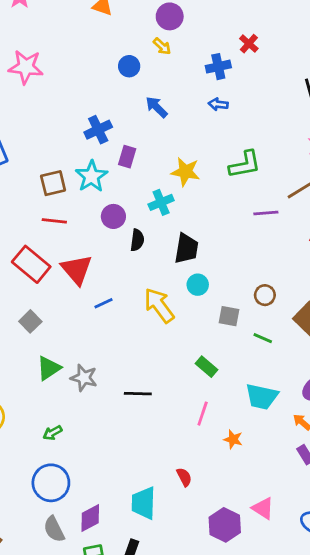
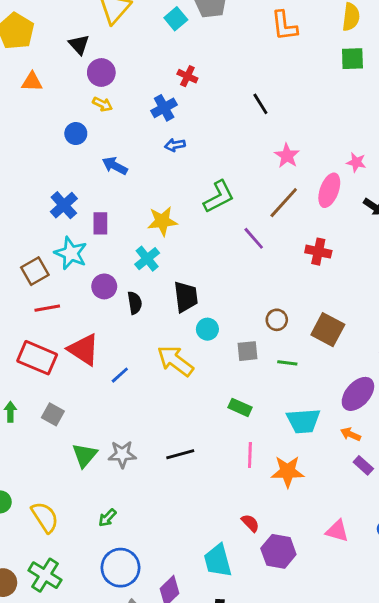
purple line: (266, 213) -> (254, 238), turned 70
orange star: (233, 439) -> (288, 472), size x1.6
purple hexagon: (225, 525) -> (278, 551), moved

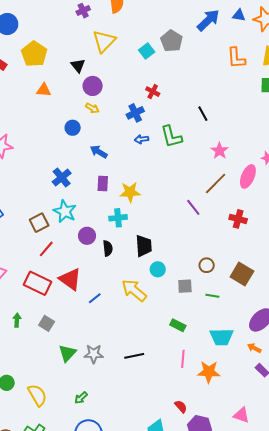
orange L-shape: (284, 26) -> (236, 58), moved
green L-shape: (219, 197) -> (171, 137), moved, turned 100
purple rectangle: (100, 223) -> (103, 183), moved
cyan cross: (147, 259) -> (118, 218), turned 30
red line: (47, 308) -> (46, 249), turned -42

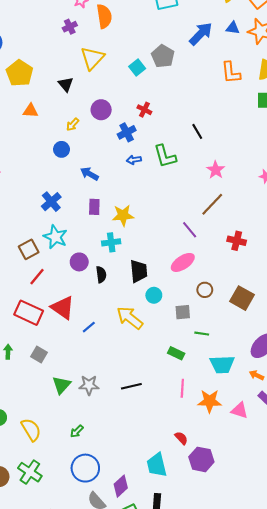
purple circle: (93, 86) -> (101, 110), moved
yellow arrow: (92, 108) -> (73, 124), moved, turned 104
pink ellipse: (248, 176) -> (183, 262), moved, turned 35
green line: (212, 296) -> (202, 334), moved
pink triangle: (241, 415) -> (240, 410), moved

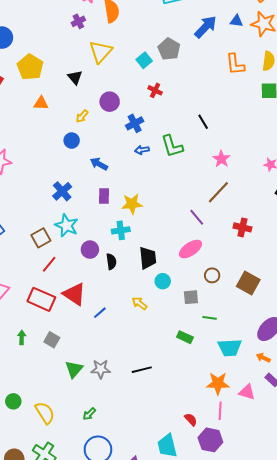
red cross: (144, 110) -> (155, 90), moved
yellow arrow: (130, 318) -> (139, 303), size x0.6
pink line: (182, 388) -> (220, 411), moved

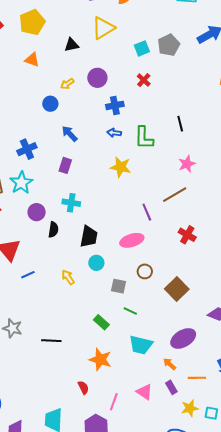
black triangle: (75, 77) -> (72, 45), turned 42
yellow star: (132, 204) -> (121, 167), moved
orange star: (218, 383) -> (100, 360), moved
red semicircle: (191, 419) -> (83, 388), moved

